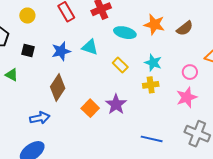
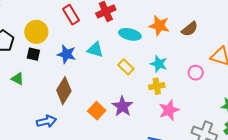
yellow circle: (27, 16) -> (36, 32), moved, size x1.5
blue star: (61, 51) -> (66, 54), turned 30
pink star: (187, 97) -> (169, 110), moved

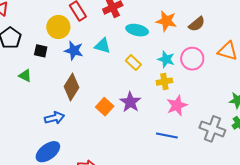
yellow circle: (36, 32) -> (58, 27), moved
pink circle: (196, 73) -> (192, 59), moved, size x1.5

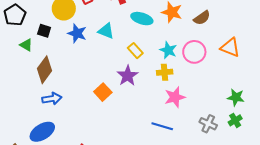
green triangle: (25, 76) -> (26, 45), moved
brown diamond: (71, 87) -> (45, 70), moved
purple star: (130, 102) -> (128, 76), moved
gray cross: (212, 129) -> (208, 124), size x0.7

